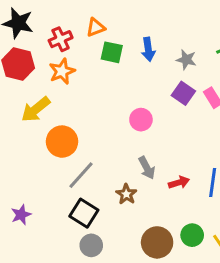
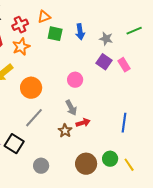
orange circle: (62, 142) -> (31, 88), moved
gray arrow: (147, 168) -> (71, 108), moved
red arrow: (179, 182) -> (83, 123), moved
black square: (84, 213) -> (14, 144), moved

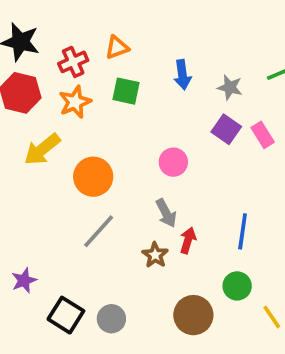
green square: (55, 34) -> (126, 91), moved
red arrow: (83, 123) -> (188, 240), turned -56
blue line: (124, 123) -> (243, 231), moved
black square: (14, 144) -> (66, 315), moved
green circle: (110, 159) -> (237, 286), moved

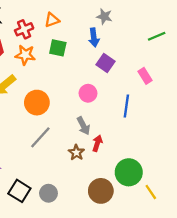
gray star: (230, 87) -> (104, 17), moved
orange star: (75, 102) -> (25, 55), turned 30
purple square: (226, 129) -> (105, 63), moved
blue line: (243, 231) -> (126, 106), moved
green circle: (237, 286) -> (129, 172), size x1.5

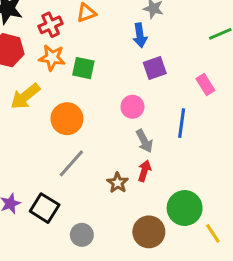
green square: (58, 48) -> (83, 68), moved
purple square: (105, 63) -> (155, 68), turned 36
gray arrow: (83, 126) -> (144, 141), moved
black square: (19, 191) -> (45, 208), moved

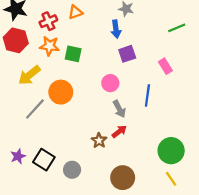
gray line: (71, 163) -> (35, 109), moved
red arrow: (144, 171) -> (119, 131), turned 35
green circle: (185, 208) -> (171, 151), moved
gray circle: (82, 235) -> (72, 170), moved

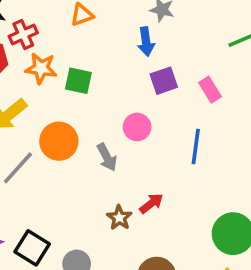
red cross: (48, 21) -> (23, 34), moved
pink rectangle: (165, 66) -> (210, 90), moved
gray arrow: (119, 109) -> (107, 157), moved

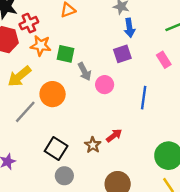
blue arrow: (146, 42) -> (129, 28), moved
pink rectangle: (210, 90) -> (164, 60), moved
gray arrow: (107, 157) -> (84, 72), moved
black square: (32, 248) -> (56, 149), moved

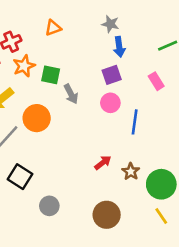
orange star: (41, 46) -> (24, 66), turned -30
pink circle: (105, 85) -> (110, 103), moved
brown star: (93, 145) -> (131, 172), moved
black square: (56, 149) -> (20, 177), moved

